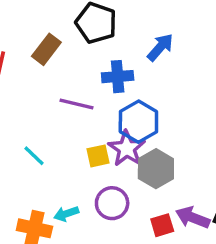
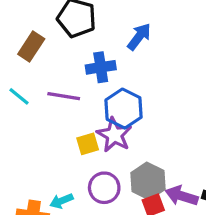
cyan line: (34, 156) -> (19, 96), moved
gray hexagon: (156, 169) -> (148, 181), moved

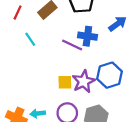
purple line: (64, 96) -> (72, 45), moved
blue hexagon: (124, 109) -> (110, 75), moved

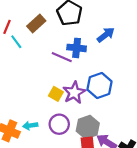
cyan line: (30, 39) -> (16, 42), moved
yellow square: (65, 82) -> (56, 94), turned 32

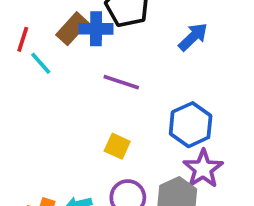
blue cross: (77, 48) -> (96, 29), moved
purple star: (74, 93) -> (203, 169), moved

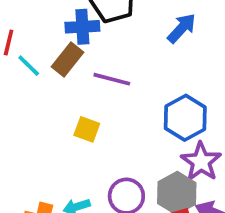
brown rectangle: (72, 29) -> (68, 59), moved
yellow square: (117, 146) -> (87, 129), moved

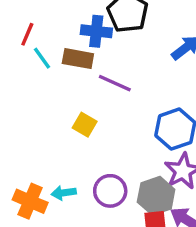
brown rectangle: (68, 59) -> (78, 59), turned 52

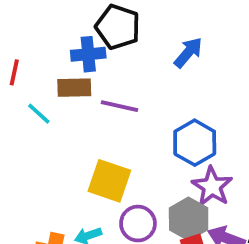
cyan line: (42, 58) -> (39, 114), moved
yellow square: (85, 125) -> (109, 181), moved, size x1.6

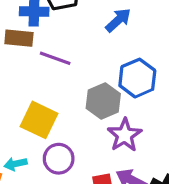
blue hexagon: (195, 143) -> (137, 78), moved
gray hexagon: (189, 219) -> (103, 101), moved

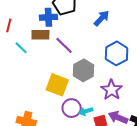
purple line: (55, 58) -> (64, 45), turned 30
gray hexagon: (103, 101) -> (83, 70), moved
cyan arrow: (15, 164) -> (86, 111), moved

